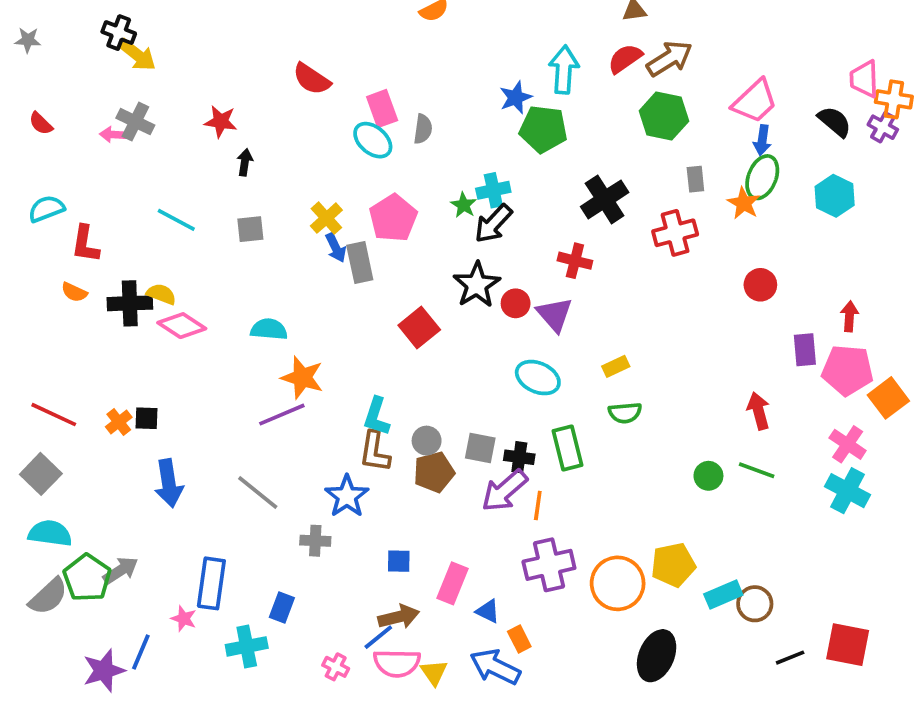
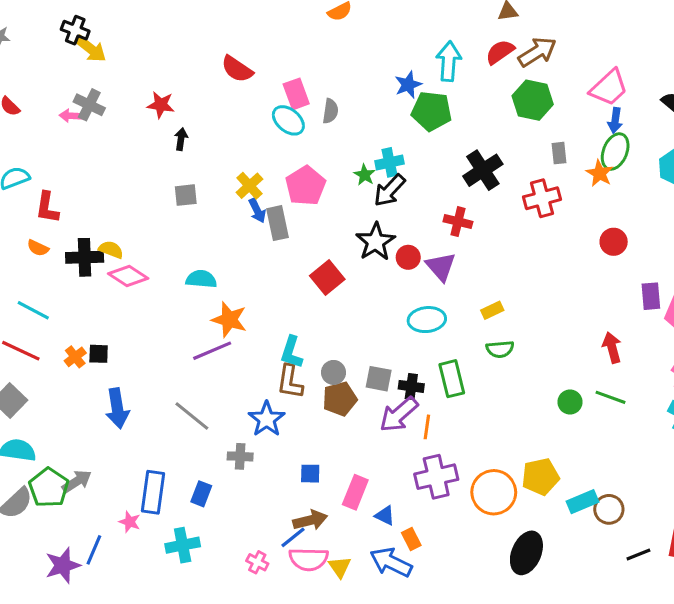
cyan line: (176, 220) -> (33, 310), moved
cyan ellipse: (538, 378) -> (427, 320), turned -30
blue rectangle: (282, 607) -> (201, 494), moved

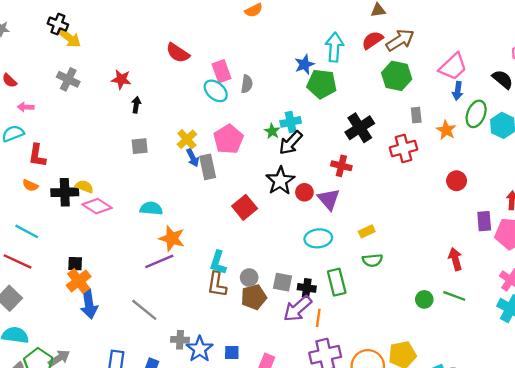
pink arrow: (71, 116) -> (26, 107), moved
green ellipse: (615, 152) -> (476, 114), moved
orange cross: (75, 357) -> (79, 281), moved, size x1.5
blue star: (267, 419) -> (200, 349), moved

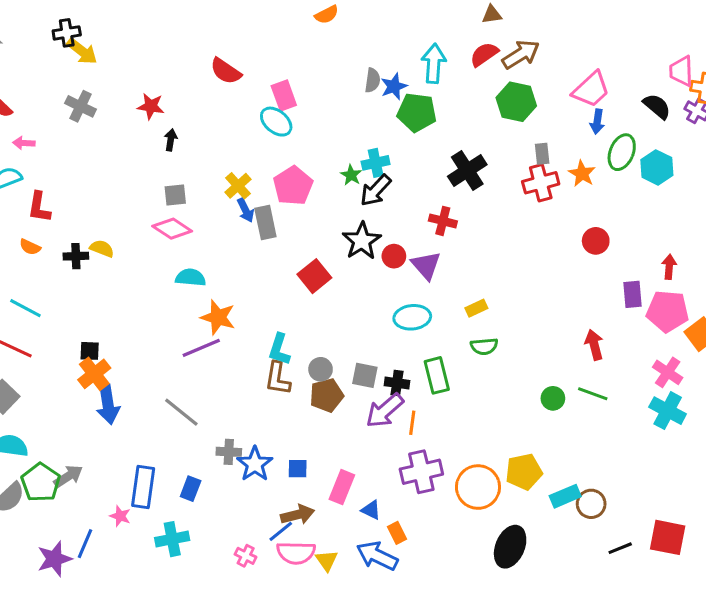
black cross: (58, 24) -> (67, 33), turned -30
gray semicircle: (247, 84) -> (372, 80), moved
red cross: (404, 148) -> (541, 183), moved
black cross: (65, 192) -> (76, 256), size x0.7
pink diamond: (97, 206) -> (172, 229), moved

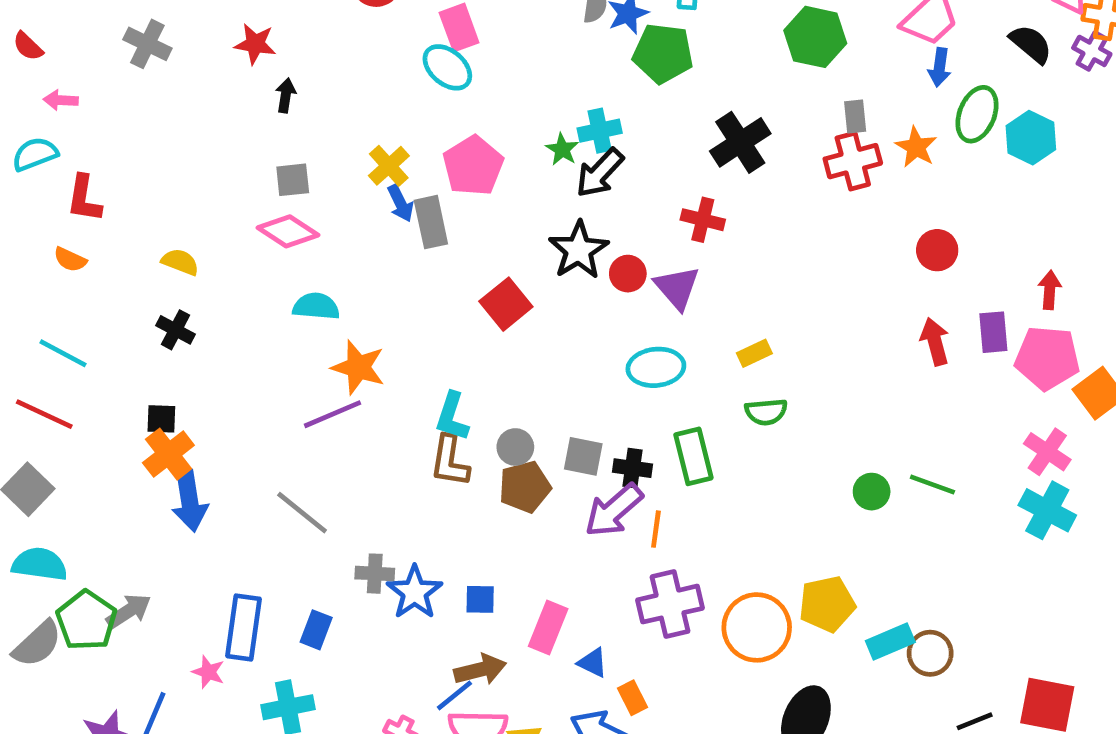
black cross: (76, 256) -> (176, 330), moved, turned 30
red arrow: (594, 345) -> (935, 342), moved

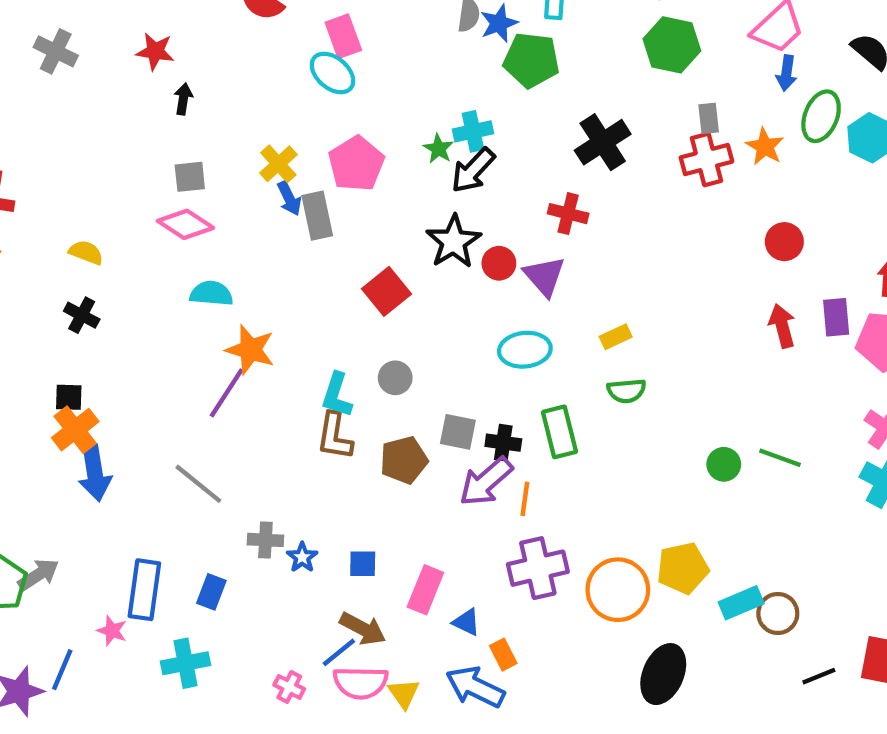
purple line: (333, 414) -> (227, 393), turned -34
gray circle: (515, 447) -> (395, 378), moved
blue star: (415, 592) -> (302, 557), size x0.6
brown arrow: (480, 670) -> (363, 629), turned 42

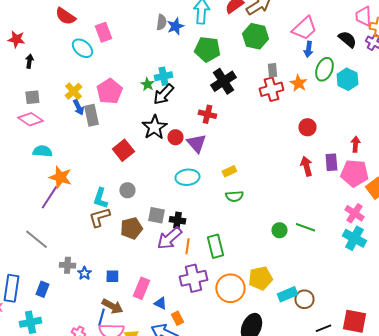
green pentagon: (531, 60) -> (207, 49), moved
cyan ellipse: (332, 73) -> (82, 48), moved
green rectangle: (559, 432) -> (215, 246), moved
brown L-shape: (335, 436) -> (99, 217), turned 65
blue line: (339, 652) -> (101, 317), turned -36

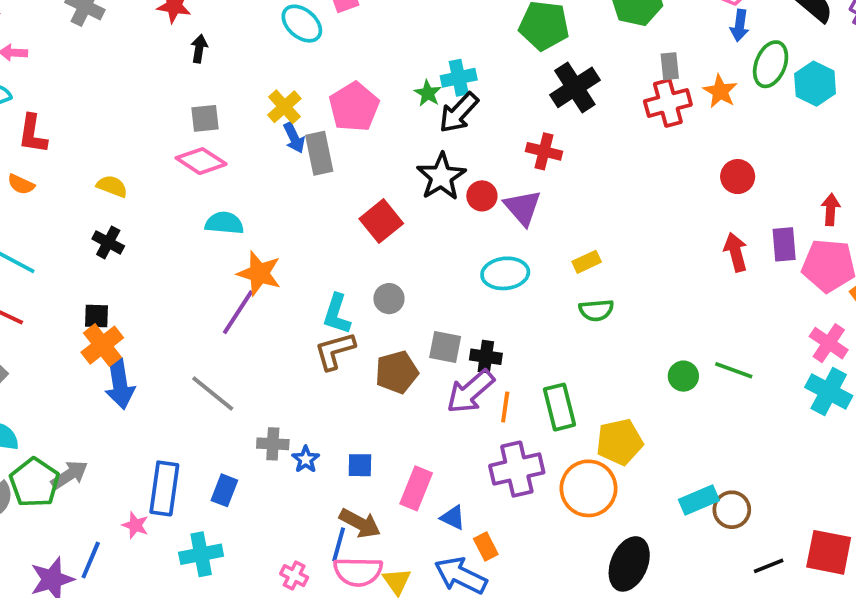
yellow pentagon: (260, 278) -> (619, 442), moved

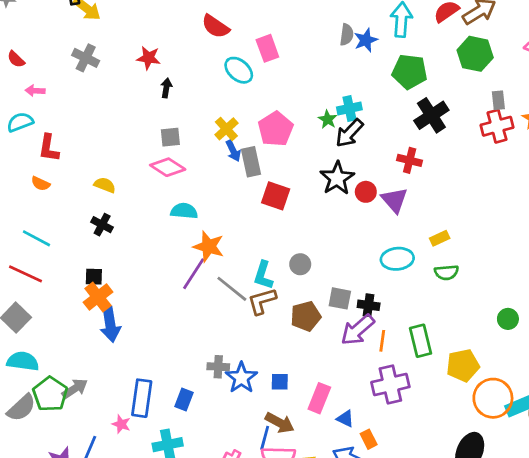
red square: (381, 221) -> (276, 196), moved, turned -32
cyan ellipse: (505, 273) -> (397, 259), moved
gray line: (213, 393) -> (232, 289), moved
blue star: (306, 459) -> (241, 378), size x1.6
orange circle: (588, 488) -> (493, 398), moved

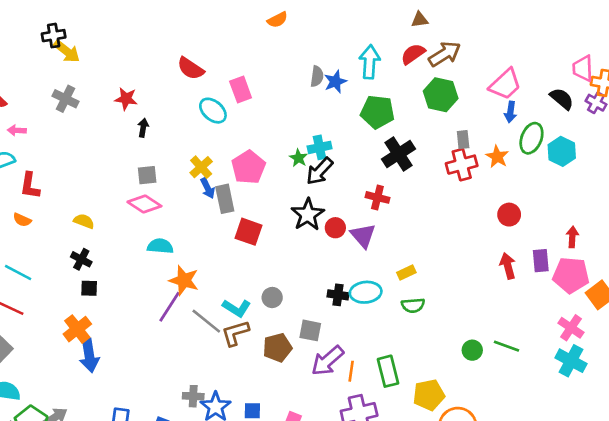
cyan L-shape: (263, 275) -> (237, 308), turned -76
black square: (94, 277) -> (89, 288), moved
black cross: (369, 305) -> (338, 295), moved

